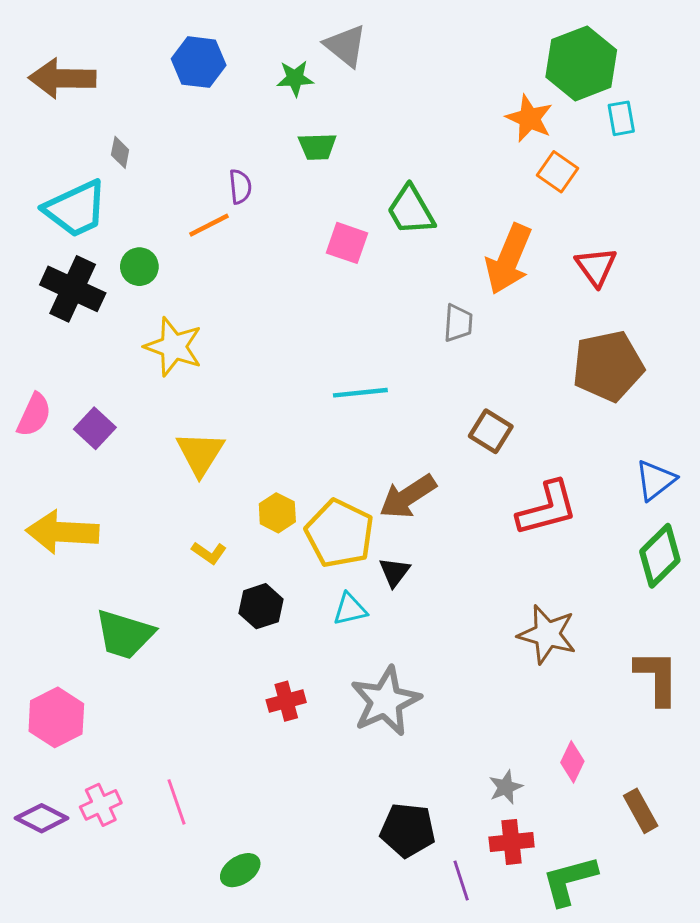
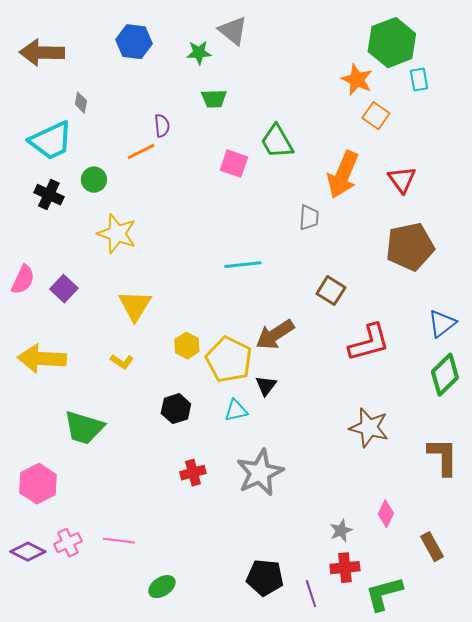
black cross: (73, 289) -> (49, 195), size x0.7
yellow L-shape: (209, 553) -> (122, 362), moved
pink line: (176, 802) -> (119, 541), turned -64
black pentagon: (408, 830) -> (265, 578), moved

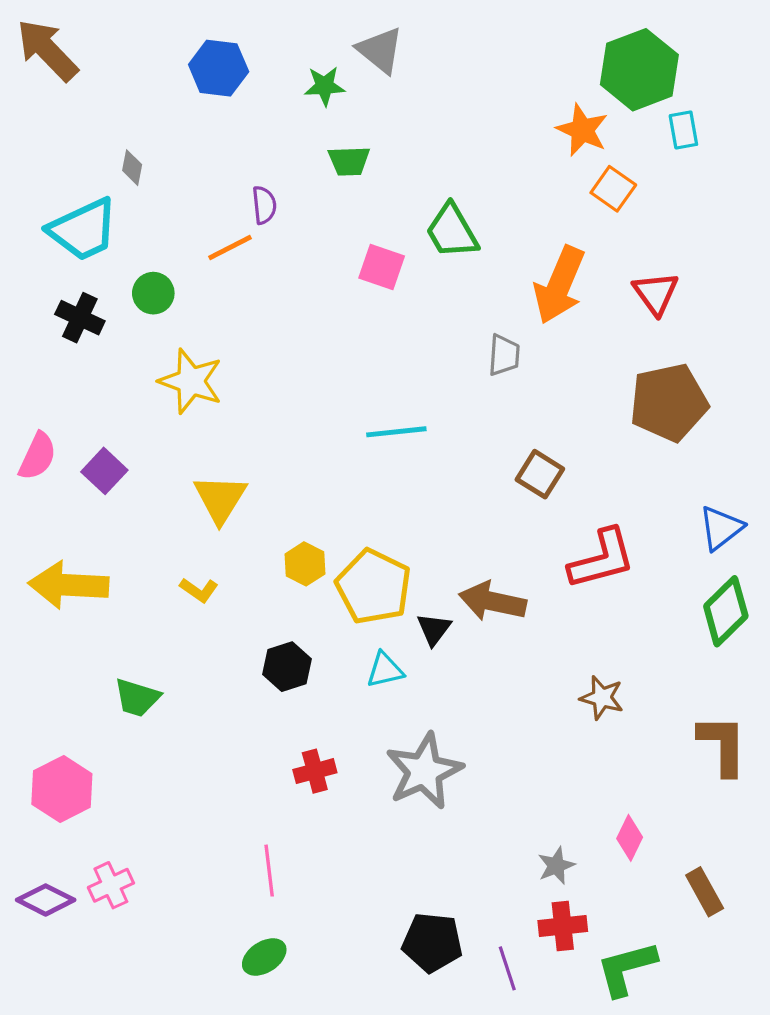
brown arrow: (42, 53) -> (47, 50), moved, turned 45
brown arrow: (275, 335) -> (493, 601), moved, turned 45
green trapezoid: (84, 428) -> (137, 698), size x0.7
brown star: (369, 428) -> (602, 698), size x0.7
pink line: (119, 541) -> (269, 871), moved, turned 76

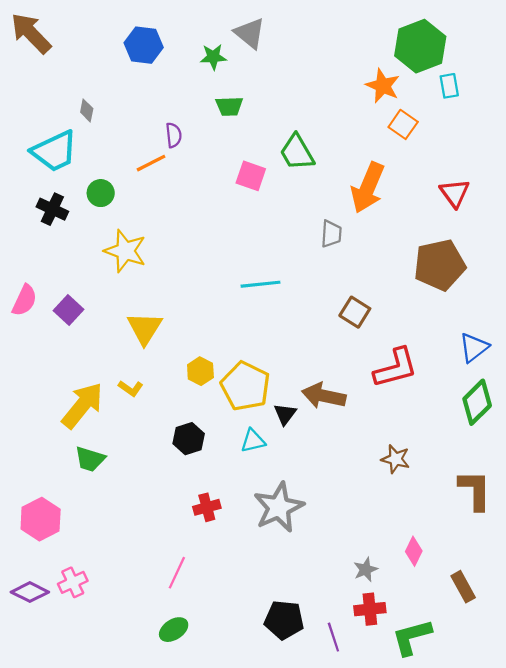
red triangle: (656, 293) -> (455, 193), moved
yellow arrow: (68, 585) -> (82, 405), moved, turned 126
pink line: (269, 871) -> (177, 573), turned 32

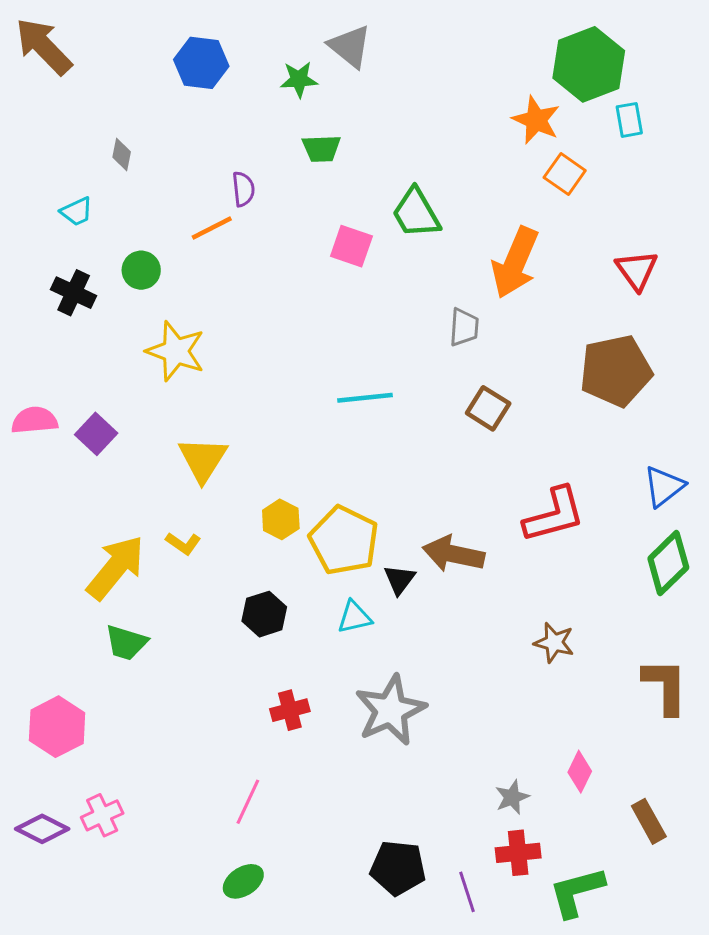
cyan trapezoid: (55, 151) -> (77, 212), size x0.5
pink semicircle: (25, 300) -> (35, 420), turned -120
brown square: (355, 312) -> (488, 408), moved

